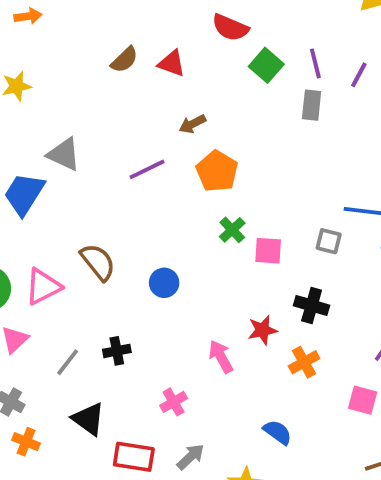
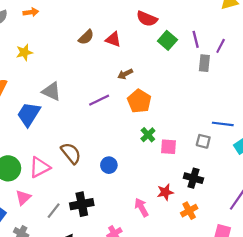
gray rectangle: (312, 105) -> (204, 63), moved
black cross: (117, 351) -> (82, 204), size x1.5

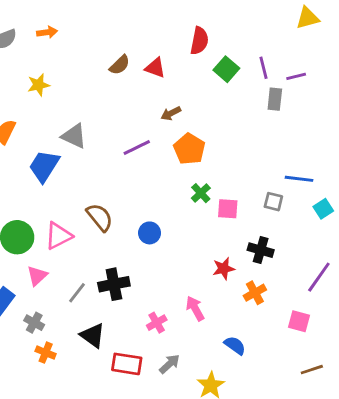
red semicircle: (147, 19) -> (199, 41), turned -102
purple line: (221, 46) -> (296, 76), turned 48
pink arrow: (141, 207) -> (195, 308), moved

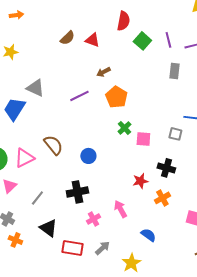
gray rectangle: (275, 99) -> (174, 71), moved
black cross: (114, 284) -> (77, 192), moved

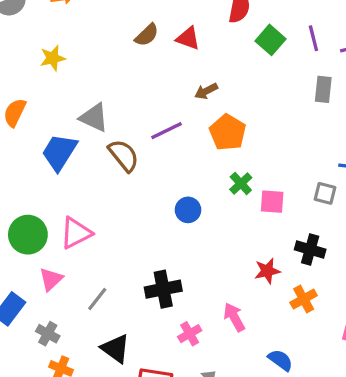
brown semicircle: (53, 145) -> (124, 155), moved
blue circle: (88, 156) -> (188, 210), moved

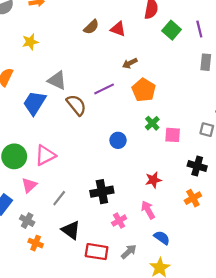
red star: (267, 271) -> (153, 180), moved
blue semicircle: (280, 360) -> (162, 238), moved

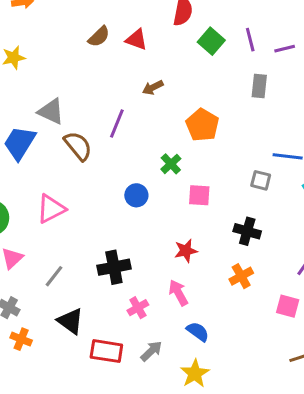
purple line: (104, 89) -> (117, 123), turned -42
orange pentagon: (144, 90) -> (202, 125), moved
green cross: (152, 123) -> (171, 164), moved
pink square: (173, 135) -> (199, 195), moved
pink triangle: (45, 155) -> (51, 209), moved

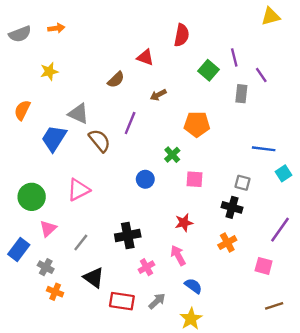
brown semicircle: (99, 37) -> (116, 80), moved
green square: (211, 41) -> (209, 70), moved
purple line: (285, 49) -> (261, 75), moved, turned 70
orange pentagon: (202, 125) -> (197, 124), turned -30
gray square: (261, 180) -> (243, 183), moved

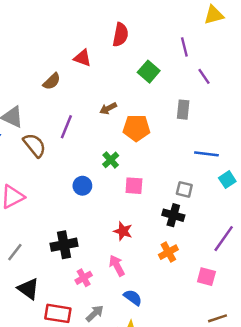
purple line: (234, 57) -> (184, 47), moved
gray rectangle: (241, 94) -> (183, 110), moved
brown arrow: (158, 95) -> (108, 108), moved
red star: (184, 223) -> (123, 231), turned 30

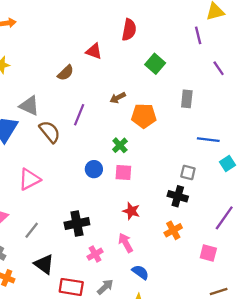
purple line: (184, 47) -> (198, 35), moved
purple line: (204, 76) -> (219, 68), moved
pink square: (134, 186) -> (123, 173), moved

